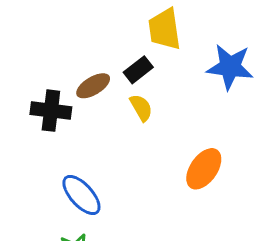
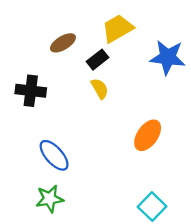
yellow trapezoid: (164, 29) -> (118, 28), turned 68
brown ellipse: (93, 86) -> (63, 43), moved

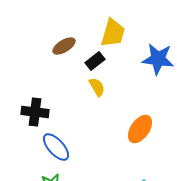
yellow trapezoid: (118, 28) -> (113, 33), turned 136
black cross: (31, 91) -> (35, 112), moved

